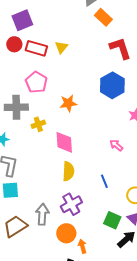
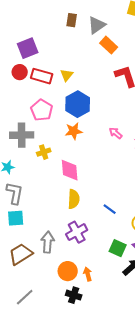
blue hexagon: (112, 85) -> (78, 104), moved
pink arrow: (116, 145) -> (116, 133), moved
blue line: (104, 181) -> (110, 209), turned -32
orange circle: (66, 233) -> (68, 271), moved

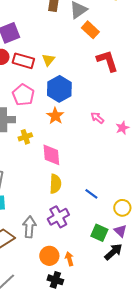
orange star: (74, 131) -> (55, 116), turned -30

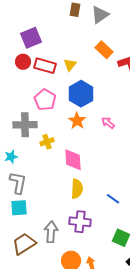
orange rectangle: (90, 30) -> (104, 50), moved
pink arrow: (97, 118) -> (108, 123), moved
purple cross: (58, 217) -> (80, 222), turned 35

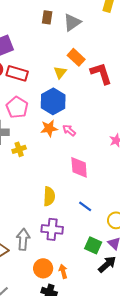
yellow triangle: (70, 65) -> (60, 72), moved
orange star: (77, 121) -> (49, 128), turned 30
pink arrow: (108, 123) -> (69, 130), moved
pink diamond: (73, 160) -> (79, 167), moved

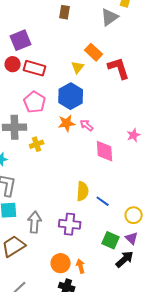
gray triangle: (72, 22) -> (110, 17), moved
pink diamond: (79, 167) -> (105, 151), moved
yellow semicircle: (49, 196) -> (83, 191), moved
gray arrow: (23, 239) -> (35, 222), moved

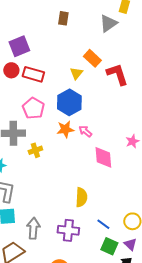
blue line: (103, 201) -> (103, 224), moved

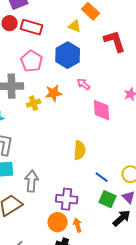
yellow triangle: (76, 73) -> (75, 26), turned -48
red L-shape: (117, 74) -> (115, 41), moved
orange star: (65, 129) -> (54, 93), moved
purple cross: (68, 230) -> (67, 199), moved

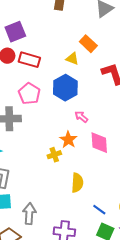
orange star: (54, 93) -> (68, 140), moved, turned -30
yellow cross: (34, 103) -> (54, 155), moved

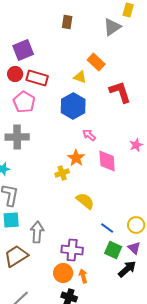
pink pentagon: (29, 94) -> (24, 102), moved
yellow semicircle: (77, 183) -> (85, 201), turned -54

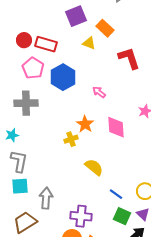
purple square: (23, 50) -> (76, 16), moved
blue hexagon: (73, 106) -> (63, 77), moved
pink arrow: (89, 135) -> (99, 92), moved

